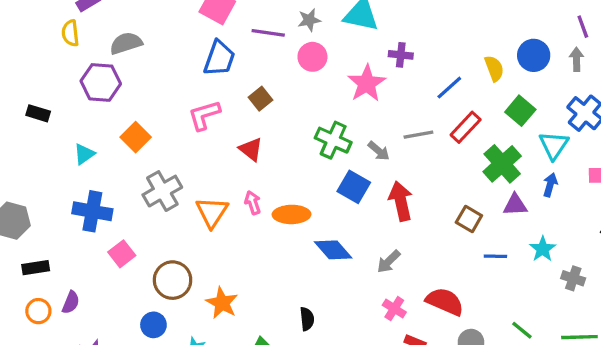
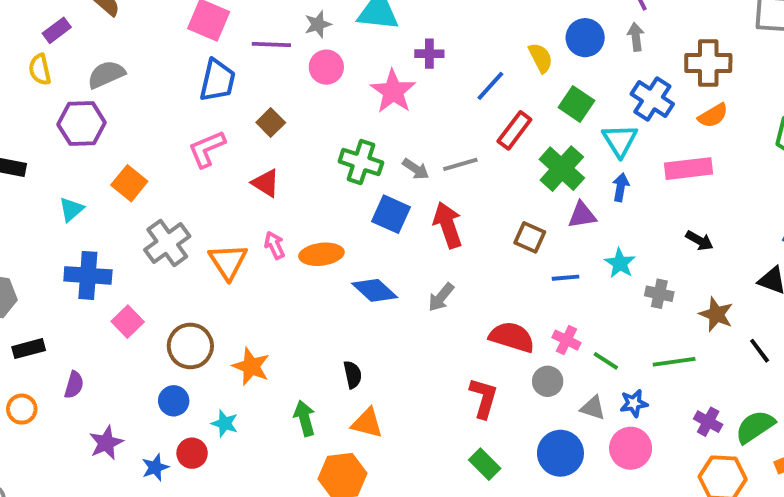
gray line: (418, 135) -> (460, 164), moved
pink cross: (394, 309) -> (566, 340), moved
orange circle: (38, 311) -> (22, 409), moved

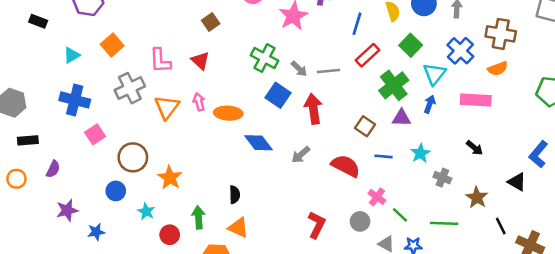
blue line: (490, 86) -> (357, 24), turned -35
pink L-shape: (207, 149) -> (160, 61), moved, turned -80
red semicircle: (512, 337) -> (346, 166), moved
red circle: (192, 453) -> (170, 235), moved

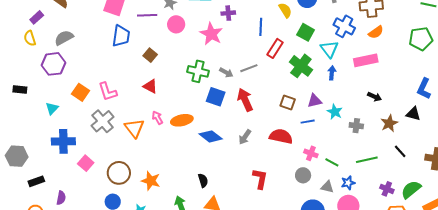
pink L-shape: (160, 61) -> (108, 92), moved
purple triangle: (401, 118) -> (315, 101), moved
brown star: (477, 198) -> (389, 123), moved, turned 30
red L-shape: (317, 225) -> (260, 179), moved
black line: (501, 226) -> (400, 151), moved

